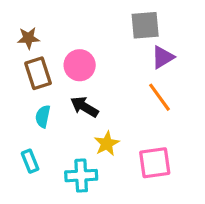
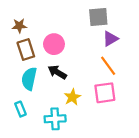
cyan semicircle: (43, 116) -> (29, 79), size x1.5
pink square: (155, 163) -> (105, 93), moved

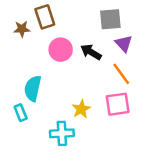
purple triangle: (110, 39) -> (124, 44), turned -42
brown rectangle: (26, 50) -> (45, 17), moved
black arrow: (57, 72) -> (91, 52), moved
cyan rectangle: (20, 109) -> (21, 113), moved

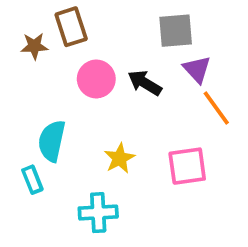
orange line: (121, 74) -> (216, 108), moved
yellow star: (81, 109) -> (119, 158), moved

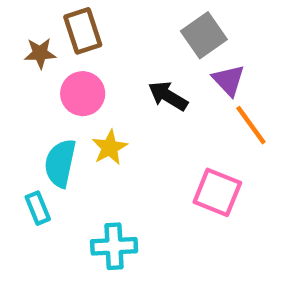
gray square: (176, 31) -> (204, 35), turned -30
pink circle: (96, 79) -> (83, 94), moved
yellow star: (119, 158) -> (110, 147), moved
pink square: (187, 166) -> (217, 192), turned 30

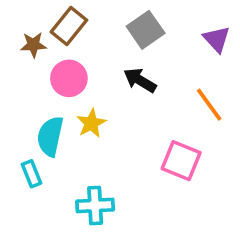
brown rectangle: (83, 31) -> (69, 26), turned 57
gray square: (204, 35) -> (146, 30), moved
purple triangle: (229, 80) -> (217, 39), moved

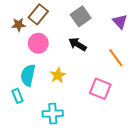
yellow star: (91, 123) -> (58, 75), moved

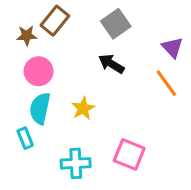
purple triangle: (120, 22) -> (172, 47), moved
pink circle: (38, 43) -> (39, 71), moved
pink square: (100, 89) -> (129, 154), moved

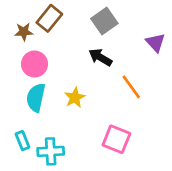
orange line: (166, 83) -> (131, 87), moved
cyan rectangle: (25, 138) -> (22, 141), moved
cyan cross: (76, 163) -> (51, 151), moved

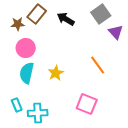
gray square: (104, 21) -> (101, 14), moved
black arrow: (100, 57) -> (66, 19), moved

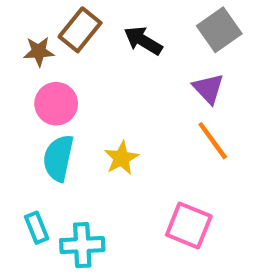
purple triangle: (116, 32) -> (208, 88), moved

